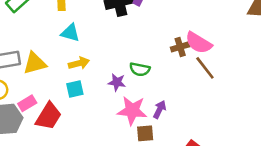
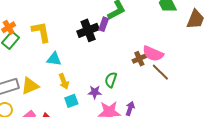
yellow arrow: (79, 63) -> (64, 81), turned 91
green semicircle: (140, 69) -> (111, 80), turned 105
cyan square: (75, 89) -> (71, 101), moved

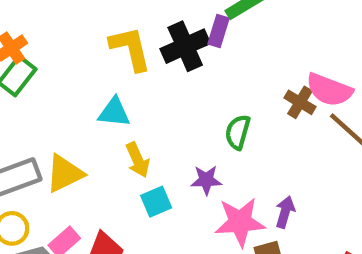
yellow L-shape: (41, 32) -> (130, 49), moved
brown cross: (139, 59) -> (300, 102), turned -32
green semicircle: (111, 80) -> (238, 132), moved

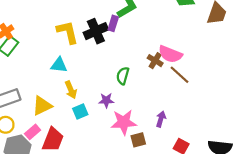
yellow triangle: (65, 173) -> (42, 106), moved
purple arrow: (285, 212) -> (161, 119), moved

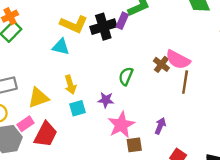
yellow L-shape: (68, 32) -> (74, 24), turned 120
cyan triangle: (59, 65) -> (61, 47), moved
brown line: (180, 75) -> (185, 82), turned 50
pink star: (124, 122) -> (121, 125), turned -30

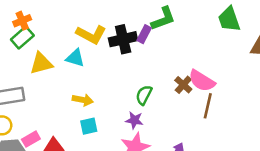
yellow arrow: (70, 85) -> (83, 100), turned -66
yellow triangle: (38, 98) -> (41, 63), moved
purple star: (106, 100) -> (134, 120), moved

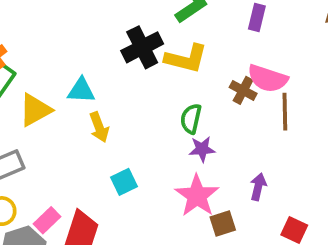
yellow L-shape: (91, 34) -> (186, 59), moved
purple rectangle: (144, 34) -> (257, 18), moved
yellow arrow: (83, 100) -> (99, 127), moved, turned 72
purple star: (134, 120) -> (202, 149), moved

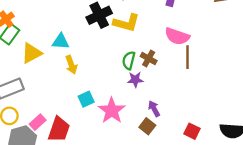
brown cross: (243, 90) -> (149, 58), moved
purple arrow: (258, 187) -> (154, 109), moved, turned -42
pink star: (197, 196) -> (112, 111), moved
brown square: (223, 223) -> (147, 126), turned -35

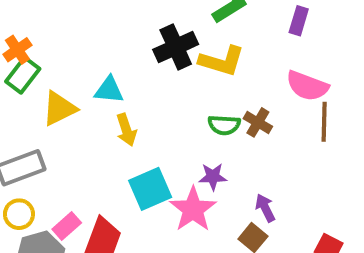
green semicircle: (129, 60) -> (224, 125), turned -102
purple star: (135, 80) -> (213, 177), moved
cyan square: (86, 99) -> (150, 189), size x1.5

